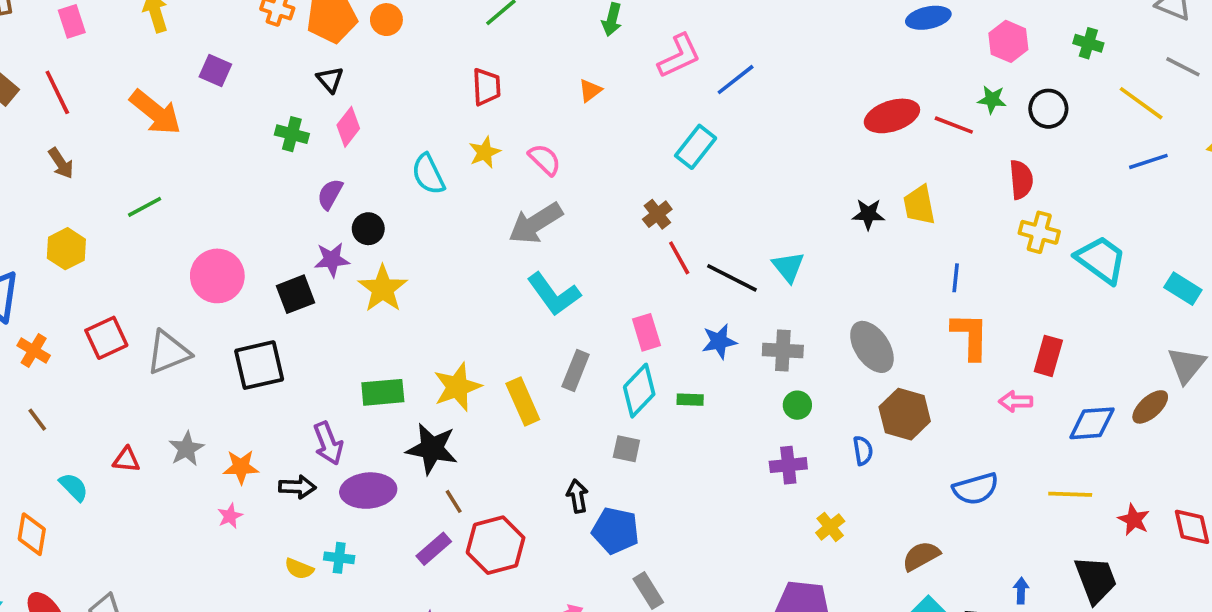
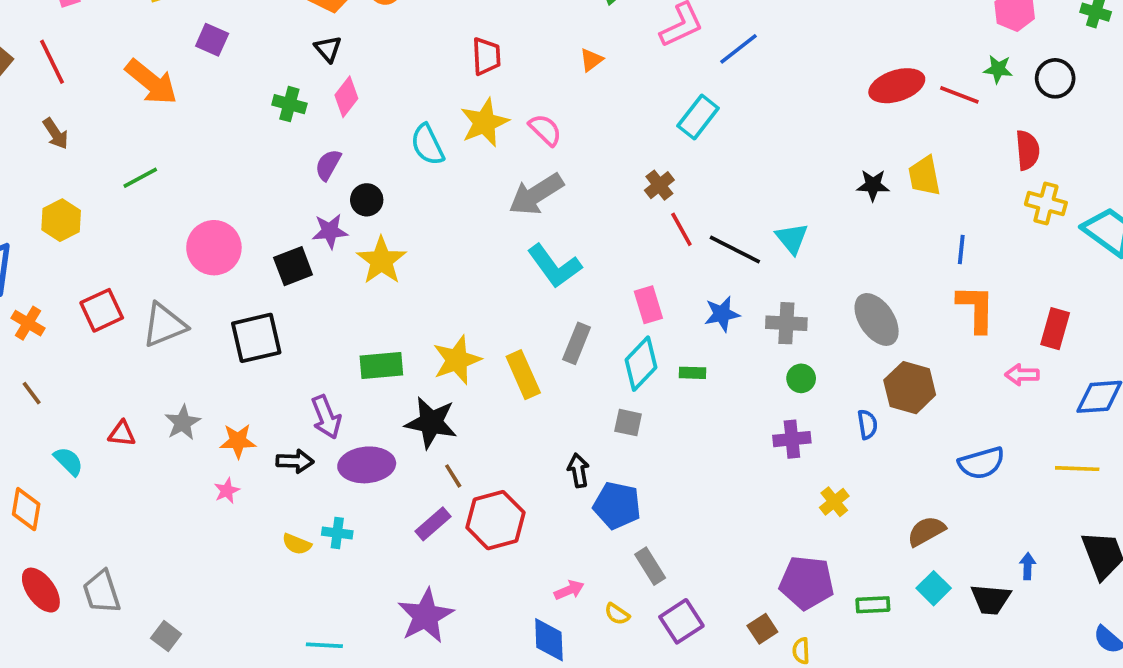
yellow star: (485, 152) -> (485, 123), size x1.5

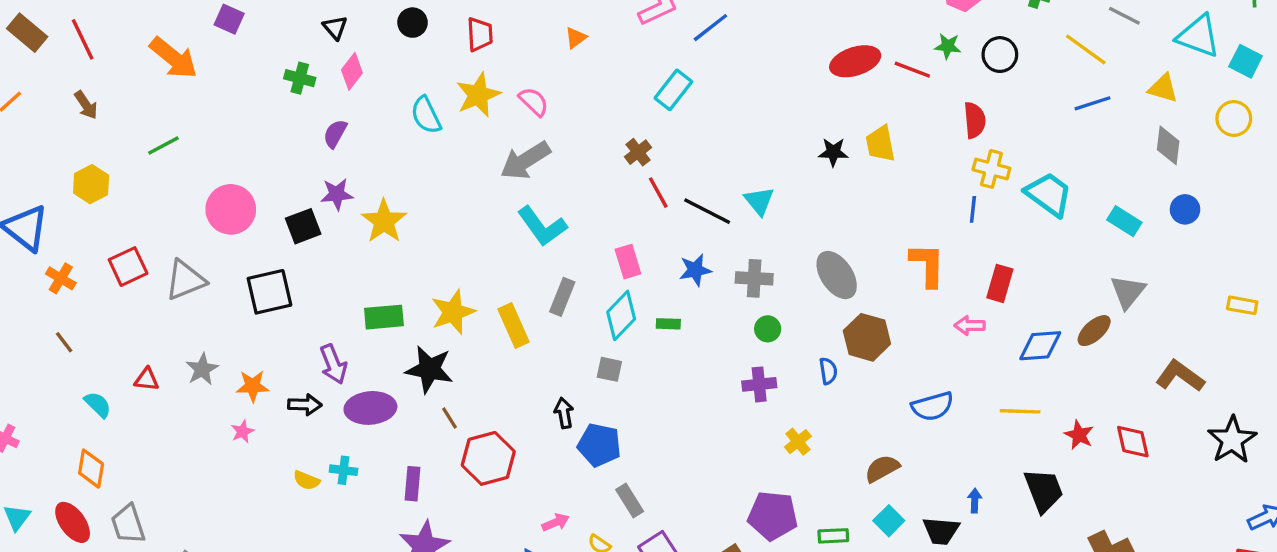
black circle: (367, 200) -> (413, 23), moved
blue line: (961, 250) -> (973, 209), moved
orange diamond: (26, 509) -> (91, 469), moved
purple rectangle: (433, 524) -> (413, 484), moved, turned -44

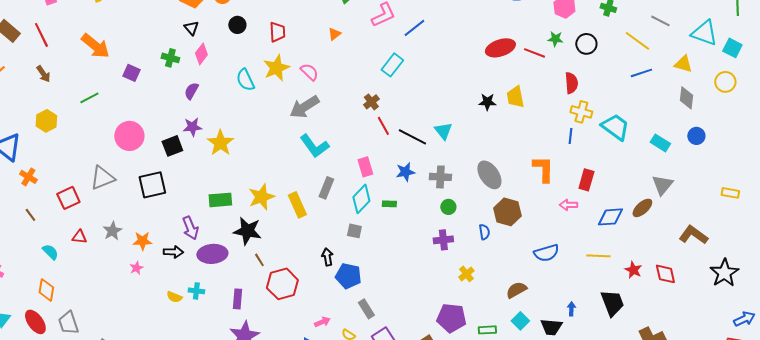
purple square: (229, 19) -> (131, 73), moved
red square: (128, 267) -> (68, 198), moved

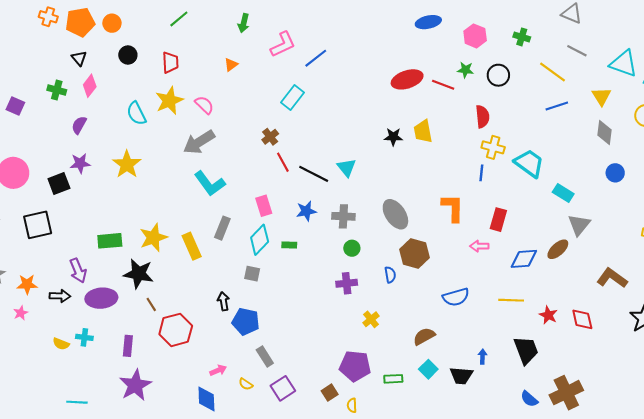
yellow triangle: (683, 64) -> (601, 96), turned 42
yellow star: (220, 143) -> (127, 164), moved
cyan rectangle: (660, 143) -> (563, 193), moved

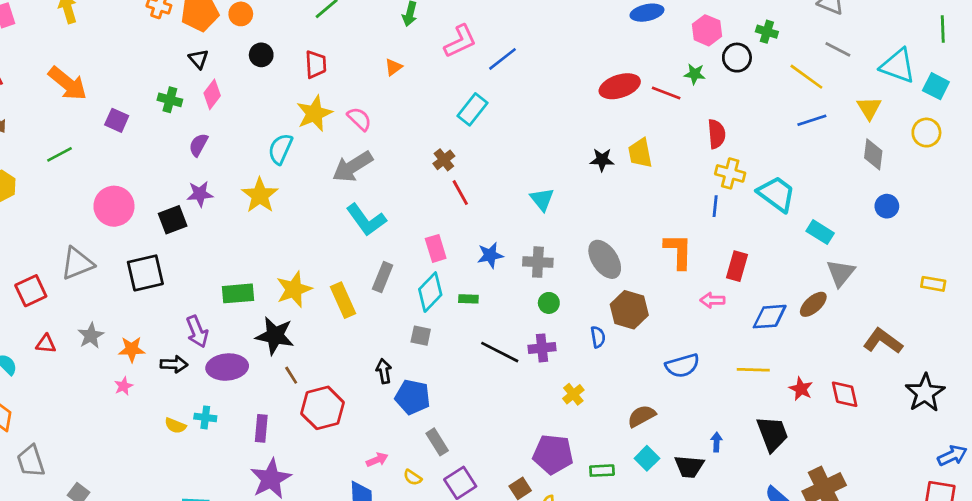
black circle: (498, 75) -> (737, 58), moved
cyan semicircle: (136, 113) -> (280, 149), moved, turned 50
black line: (314, 174) -> (500, 352), moved

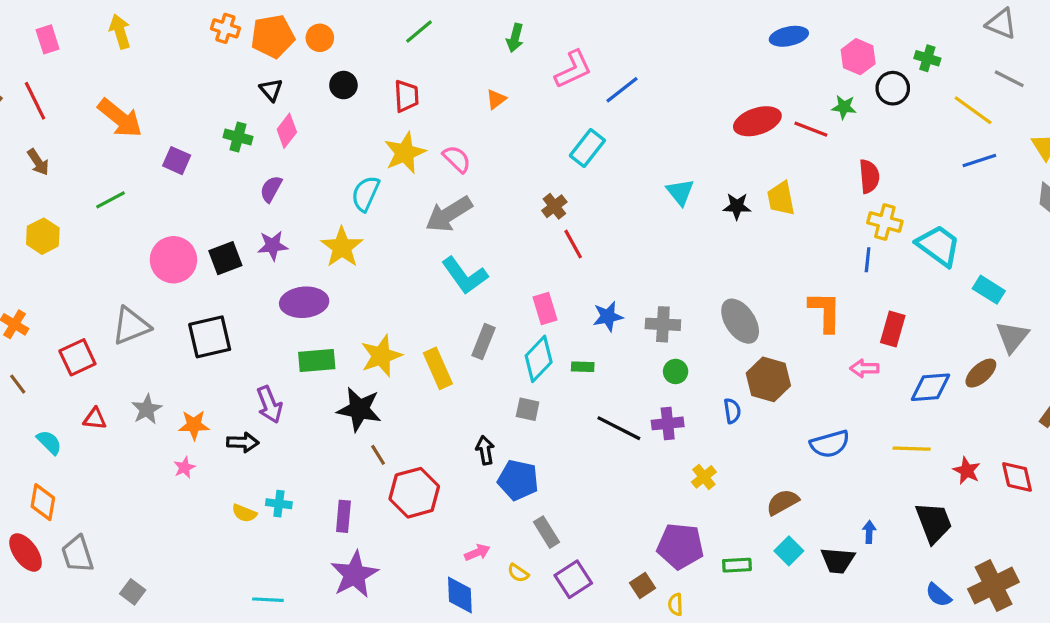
cyan triangle: (542, 199) -> (680, 192), moved
black square: (173, 220) -> (225, 258), moved
purple ellipse: (227, 367) -> (304, 302), moved

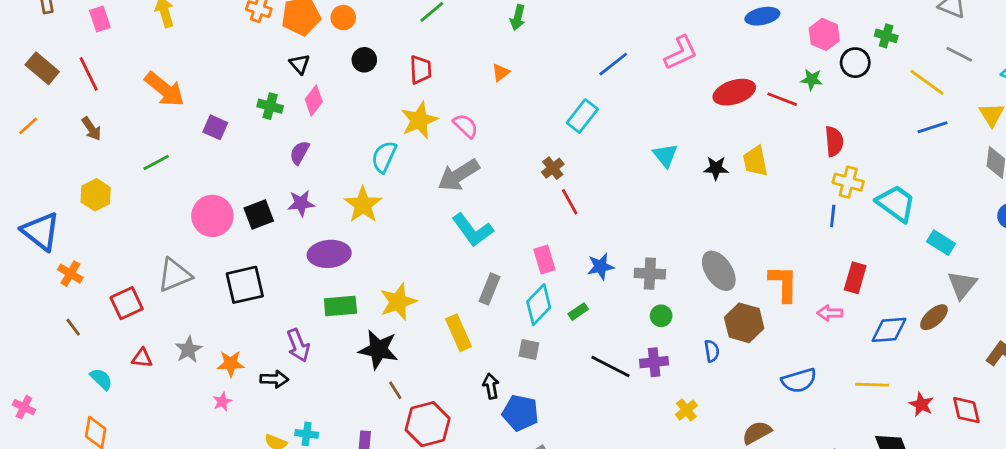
pink L-shape: (573, 69) -> (681, 53), moved
orange L-shape: (825, 312) -> (783, 283), moved
green rectangle: (583, 367) -> (578, 312), turned -36
yellow rectangle: (438, 368) -> (459, 333), moved

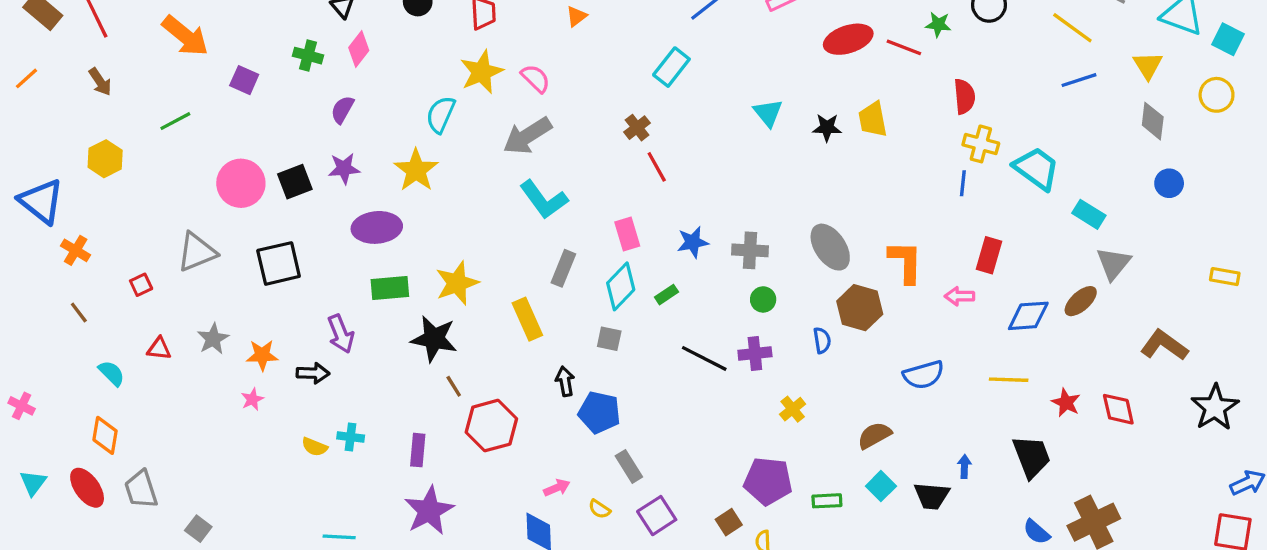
red square: (127, 303) -> (141, 285), size x0.6

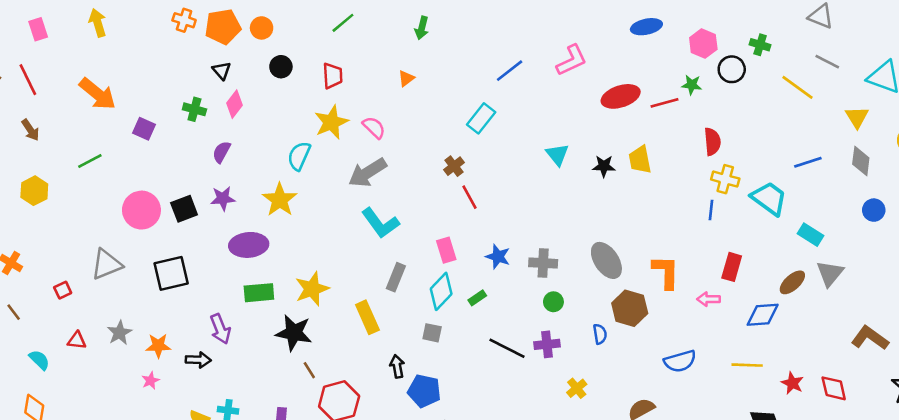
red line: (904, 47) -> (665, 103), turned -36
blue line: (1079, 80) -> (808, 162), moved
blue star: (693, 242) -> (498, 257), turned 30
brown ellipse: (1081, 301) -> (792, 282), moved

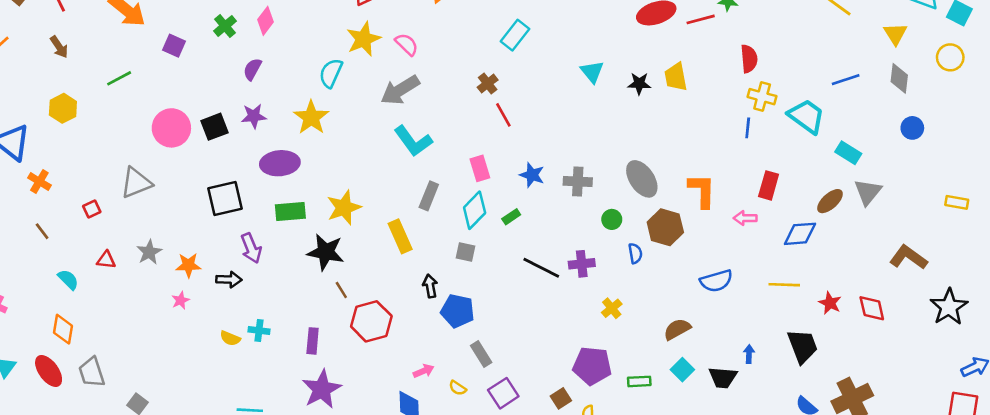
green cross: (194, 109) -> (225, 26), turned 35
black square: (171, 273) -> (225, 198), moved
green circle: (553, 302) -> (612, 219), moved

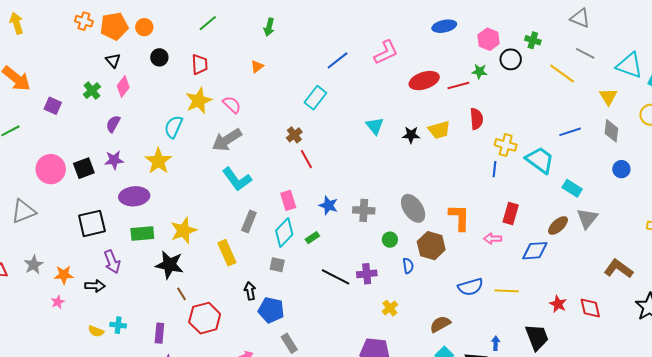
red semicircle: (749, 59) -> (476, 119), moved
yellow trapezoid: (676, 77) -> (439, 130), turned -95
yellow line: (784, 285) -> (507, 291), moved

